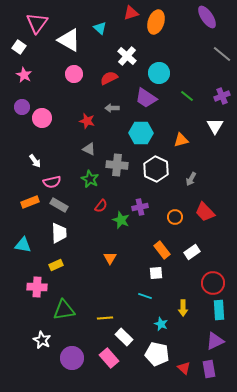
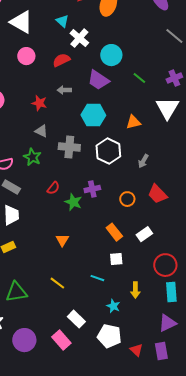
cyan triangle: (100, 28) -> (62, 21), moved
white triangle: (215, 126) -> (167, 108), size x1.4
green star: (90, 179) -> (32, 157), moved
white square: (156, 273) -> (116, 259), moved
yellow line: (105, 318) -> (57, 283), moved, turned 42

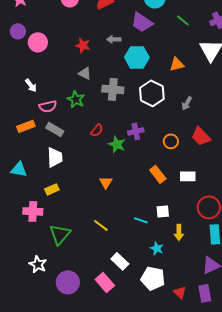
gray arrow: (64, 90) -> (114, 39), moved
white rectangle: (144, 234) -> (188, 176), turned 35
white square: (116, 259) -> (163, 211), moved
green triangle: (16, 292) -> (60, 234), turned -40

